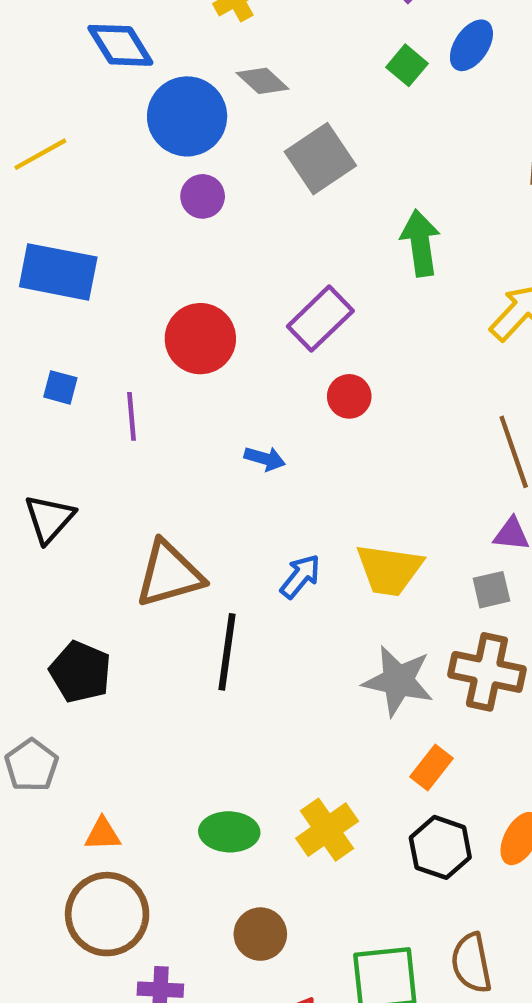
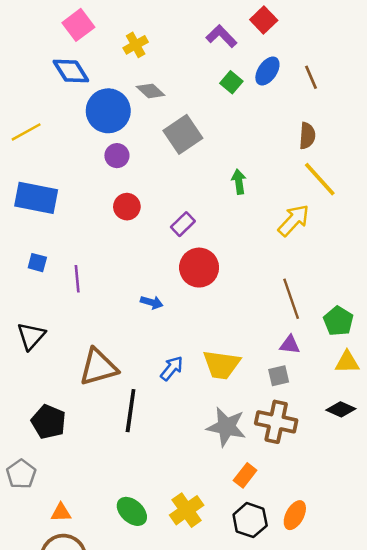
green arrow: (420, 243) -> (239, 182), size x0.7
purple rectangle: (320, 319) -> (183, 224), size x0.7
red circle: (200, 339) -> (127, 207), moved, size x0.7
red circle: (349, 396) -> (199, 268), size x1.6
green ellipse: (229, 832) -> (132, 511), turned 40

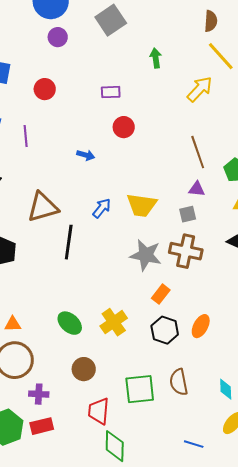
red circle: (127, 207) -> (45, 89), moved
purple rectangle: (183, 224) -> (111, 92), turned 42
red circle: (199, 268) -> (124, 127), size x0.7

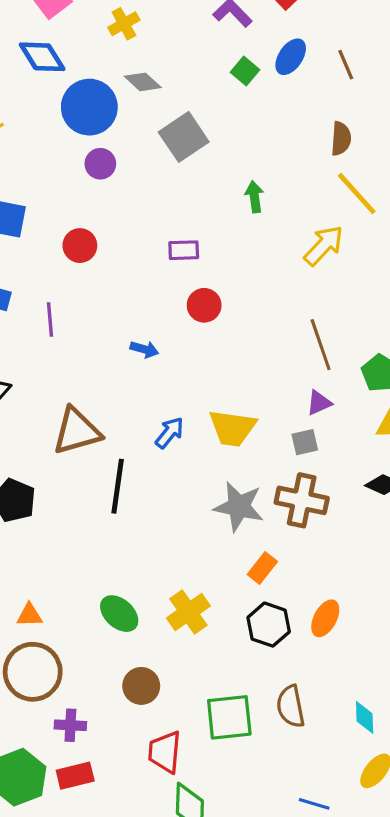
purple triangle: (197, 189) -> (319, 403), turned -30

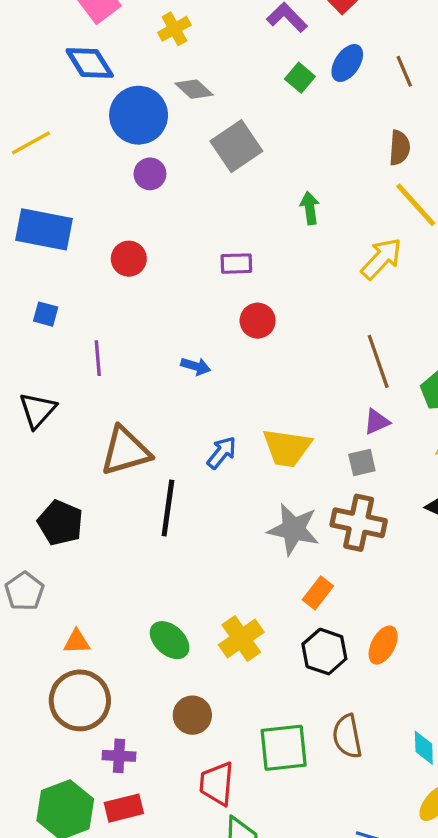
purple line: (50, 319) -> (98, 358), moved

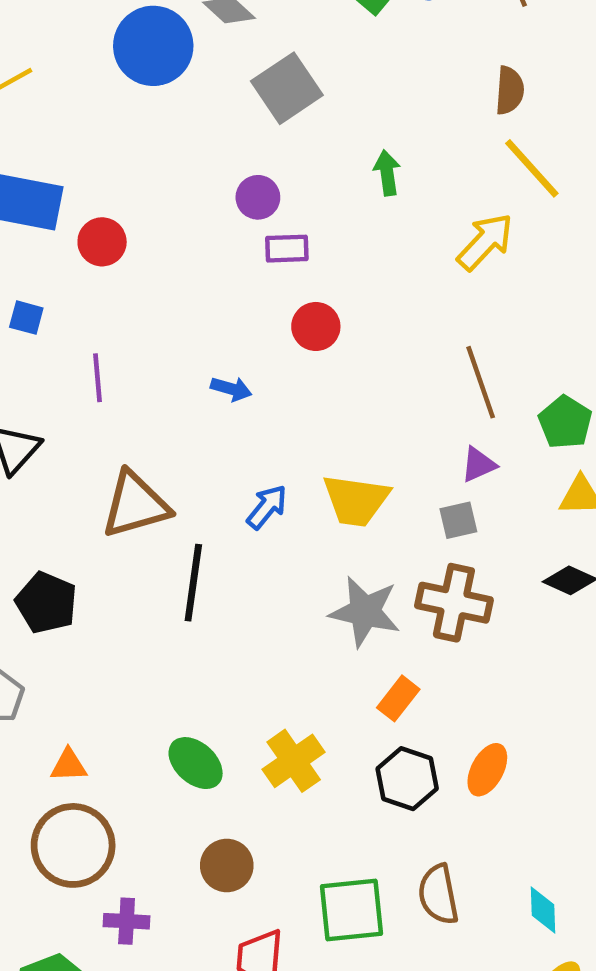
purple circle: (150, 174) -> (258, 197), moved
red circle: (129, 259) -> (102, 242), moved

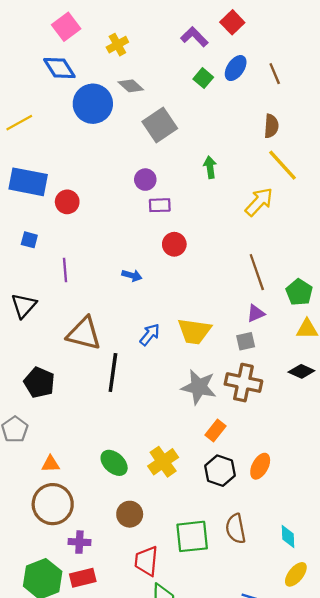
brown triangle: (135, 505) -> (84, 333), turned 30

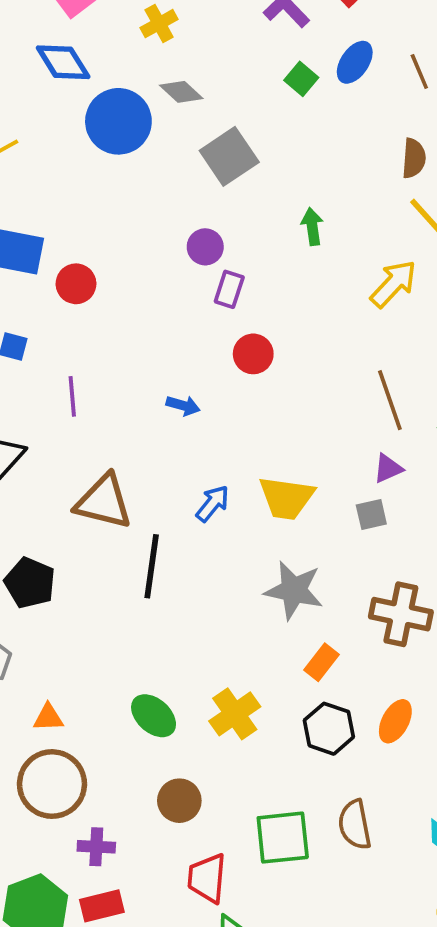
purple rectangle: (160, 205) -> (229, 289), turned -70
brown cross: (243, 383) -> (401, 614), moved

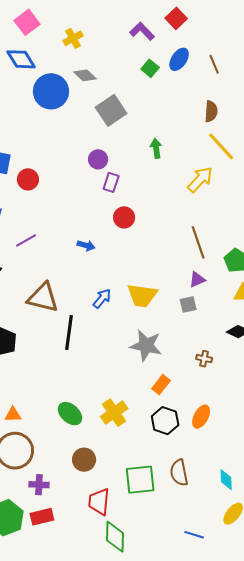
purple line: (72, 396) -> (26, 240), turned 65
brown cross: (401, 614) -> (204, 359), size x0.5

